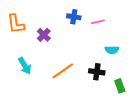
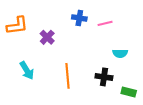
orange L-shape: (16, 24) -> (17, 26), turned -90
orange line: (63, 71) -> (68, 76), turned -60
green rectangle: (120, 86) -> (129, 92), turned -56

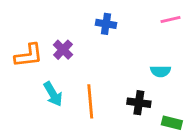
pink line: (105, 23) -> (170, 20), moved
orange L-shape: (17, 26) -> (29, 55), moved
cyan arrow: (27, 71) -> (53, 94), moved

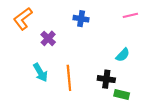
orange L-shape: (29, 55) -> (23, 19), moved, turned 150
cyan semicircle: (160, 71) -> (123, 55), turned -48
green rectangle: (172, 123) -> (122, 94), moved

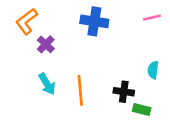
blue cross: (81, 19) -> (94, 21), size x1.5
purple cross: (48, 38) -> (46, 44), moved
cyan semicircle: (123, 55) -> (153, 70), moved, turned 144

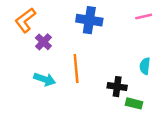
cyan arrow: (47, 84) -> (45, 79), turned -40
orange line: (80, 90) -> (76, 68), moved

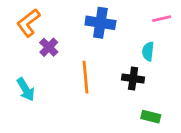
cyan semicircle: (145, 66) -> (148, 51), moved
cyan arrow: (45, 79) -> (26, 89), moved, turned 40
black cross: (117, 87) -> (133, 78), moved

